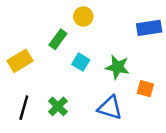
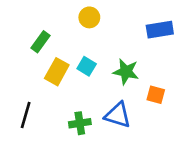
green rectangle: (58, 39) -> (41, 42), moved
yellow rectangle: (20, 61) -> (57, 72), moved, turned -30
green cross: (58, 106) -> (80, 123), moved, turned 36

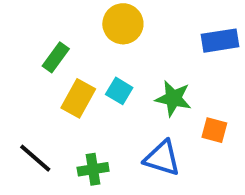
yellow circle: (89, 17) -> (123, 24), size x1.4
black line: (26, 115) -> (35, 158), turned -65
green cross: (80, 123) -> (93, 169), moved

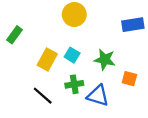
green rectangle: (56, 57) -> (15, 35), moved
black line: (35, 158) -> (43, 96), moved
green cross: (93, 169) -> (74, 84), moved

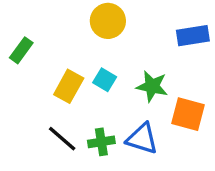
orange square: (129, 79) -> (188, 114), size x1.5
green cross: (74, 84) -> (101, 142), moved

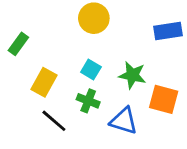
yellow rectangle: (69, 86) -> (44, 82), moved
green cross: (101, 142) -> (88, 101), moved, turned 30

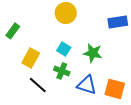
orange square: (164, 99) -> (115, 89), moved

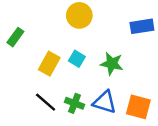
yellow rectangle: (31, 58) -> (49, 64), moved
green cross: (62, 71) -> (74, 103), moved

